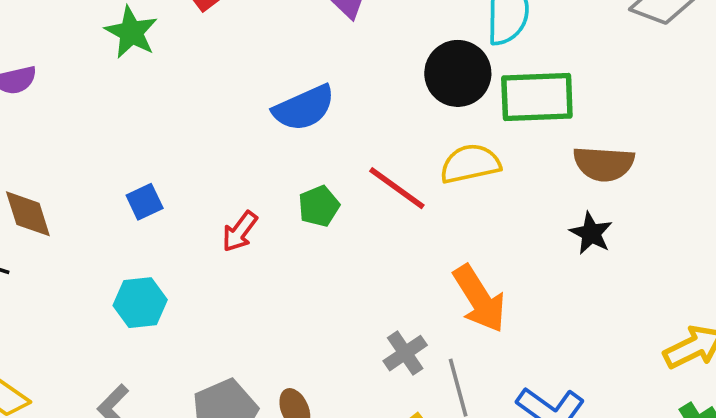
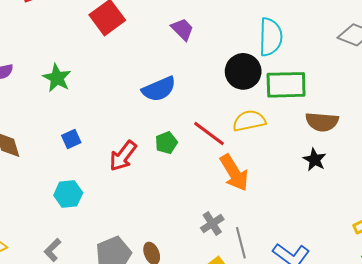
green star: (131, 32) -> (57, 78), moved
red arrow: (240, 232) -> (123, 156), size x1.4
orange arrow: (479, 299) -> (234, 173), moved

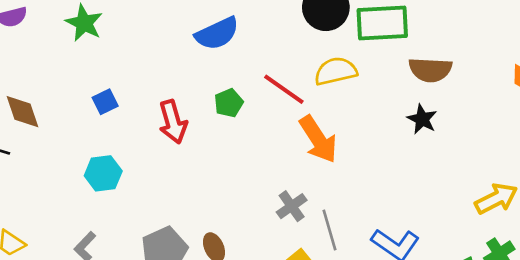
red arrow: (123, 156) -> (173, 122), turned -52

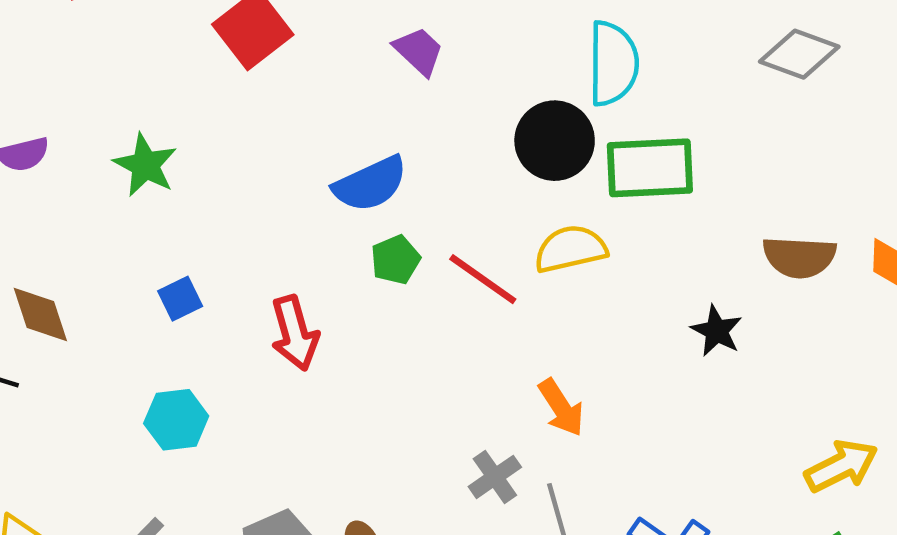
brown semicircle: (430, 70) -> (799, 257), moved
green pentagon: (229, 103) -> (395, 260), moved
orange arrow: (318, 139) -> (561, 408), moved, size x0.7

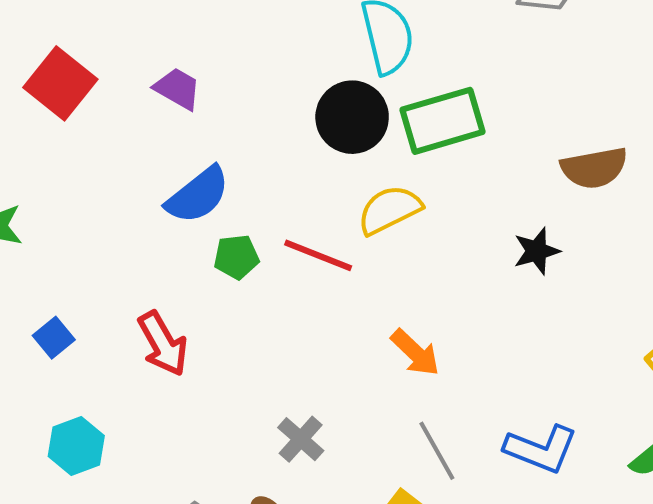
purple trapezoid: (419, 51) -> (178, 89), moved
green pentagon: (395, 260) -> (236, 257), turned 30
black star: (717, 331) -> (537, 251), turned -30
gray cross: (495, 477) -> (301, 439), moved

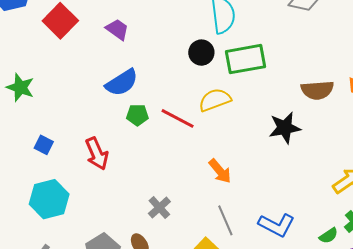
black circle: (352, 117) -> (201, 53), size x0.7
black star: (537, 251) -> (285, 128), size x1.4
blue square: (54, 338) -> (44, 145), turned -30
cyan hexagon: (76, 446) -> (49, 199), size x1.4

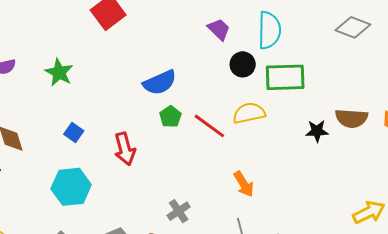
purple trapezoid: (117, 29) -> (219, 29), moved
green pentagon: (137, 115) -> (170, 117), turned 30
black star: (285, 128) -> (317, 131), moved, size x0.7

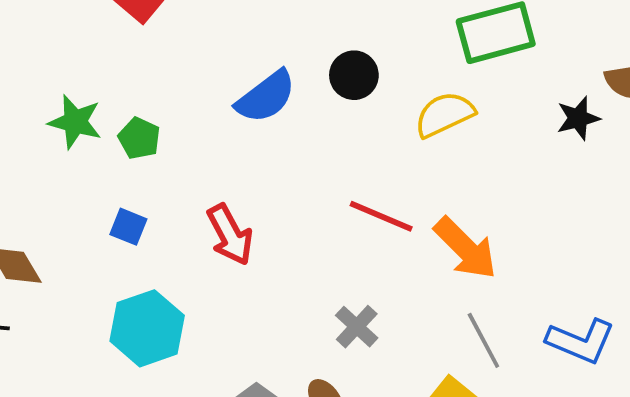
black circle: (243, 64) -> (354, 75), moved
green pentagon: (170, 117) -> (139, 138), moved
red line: (209, 126) -> (381, 216), moved
orange arrow: (244, 184) -> (465, 248), size x1.4

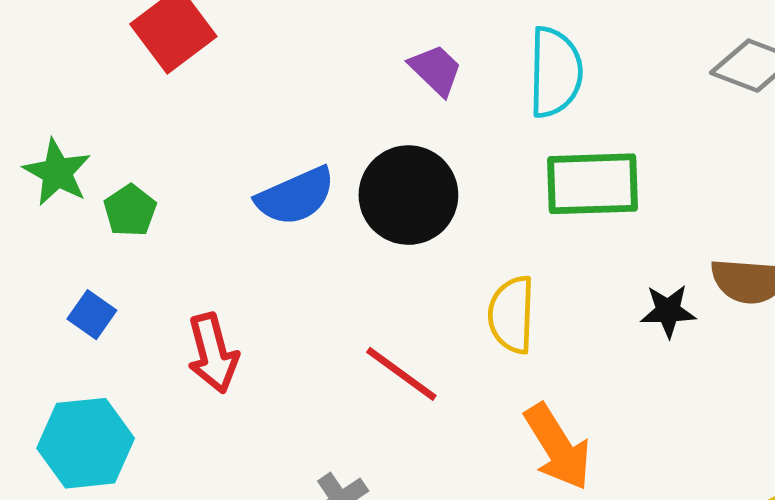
black circle: (354, 75) -> (408, 195), size x1.6
yellow semicircle: (444, 114) -> (512, 315), moved, turned -76
orange arrow: (465, 248) -> (558, 447), moved

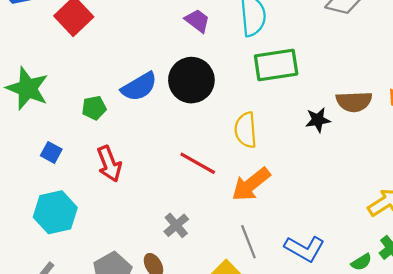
green star: (57, 172) -> (27, 88), size x1.4
green pentagon: (130, 210) -> (94, 108), moved, turned 30
orange arrow: (558, 447) -> (251, 184), moved, turned 90

